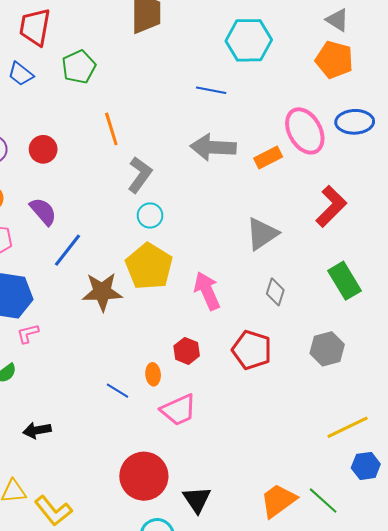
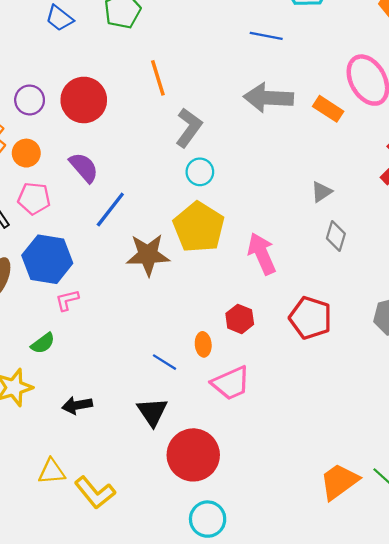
red circle: (43, 149) -> (84, 100), size x1.5
orange rectangle: (268, 157) -> (328, 109), turned 60
gray triangle: (262, 234) -> (322, 192), size x0.6
gray diamond: (275, 292) -> (336, 236), moved
black triangle: (197, 500) -> (152, 412), moved

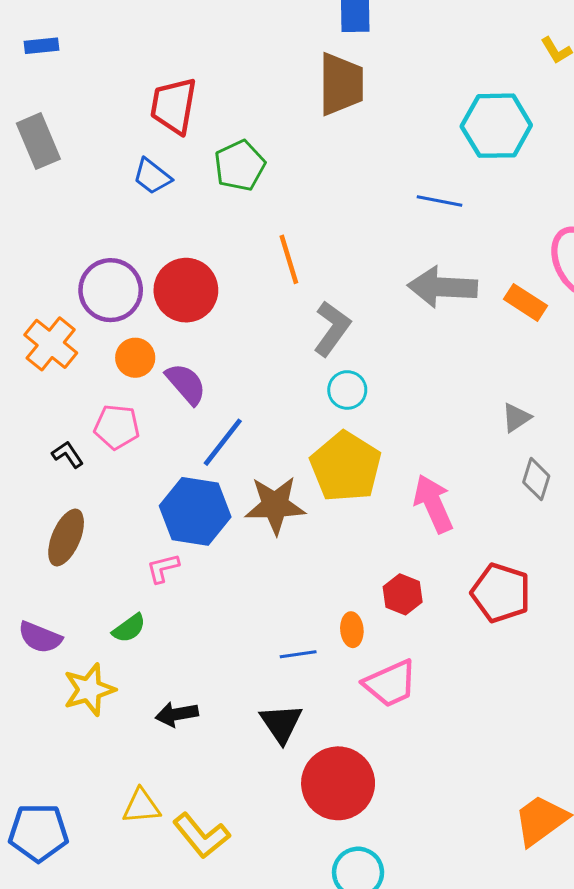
purple circle: (30, 100) -> (111, 290), size x1.5
orange circle: (26, 153) -> (135, 358), moved
blue hexagon: (47, 259) -> (195, 511), moved
blue line: (164, 362) -> (298, 654), turned -40

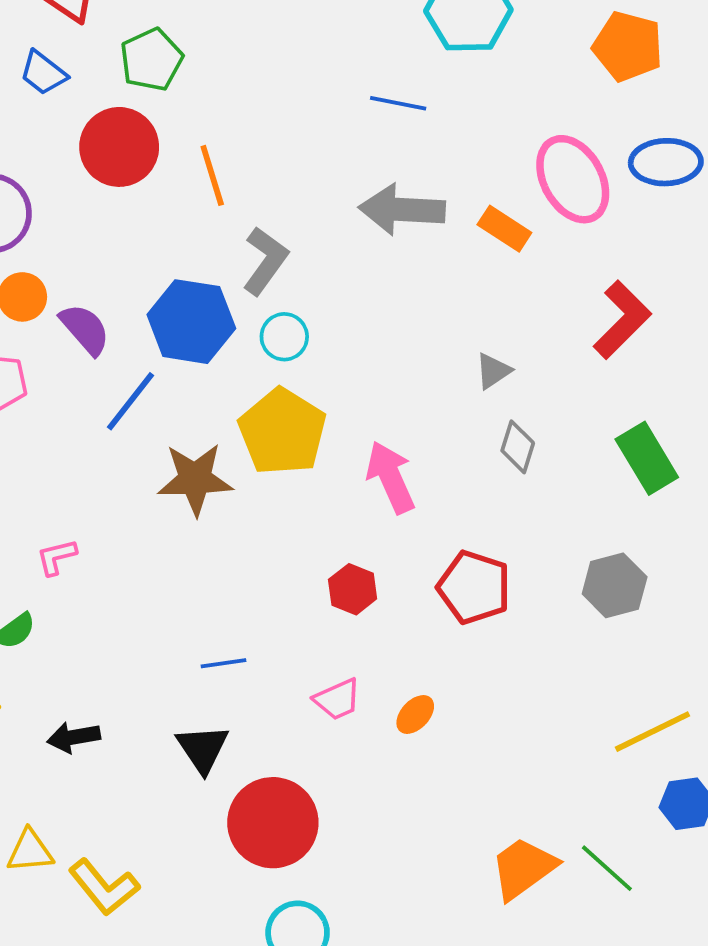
red circle: (186, 290) -> (119, 147), moved
blue hexagon: (195, 511) -> (191, 322), moved
orange ellipse: (352, 630) -> (415, 714), moved, turned 48
pink trapezoid: (390, 683) -> (337, 699), size x0.7

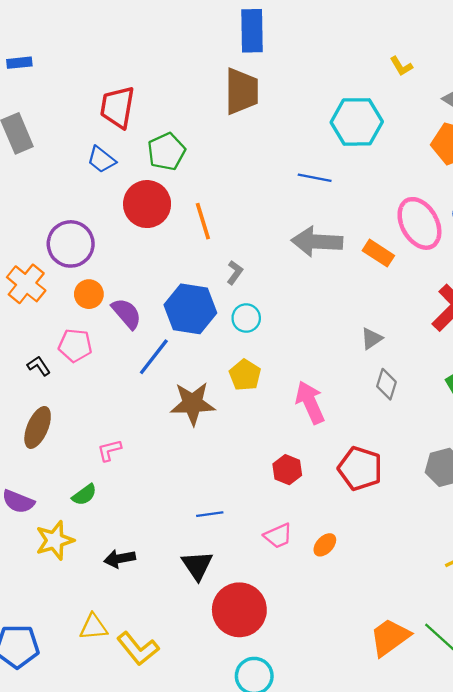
gray L-shape: (265, 261) -> (235, 272), size x0.6
yellow pentagon: (282, 432) -> (245, 375), size x0.6

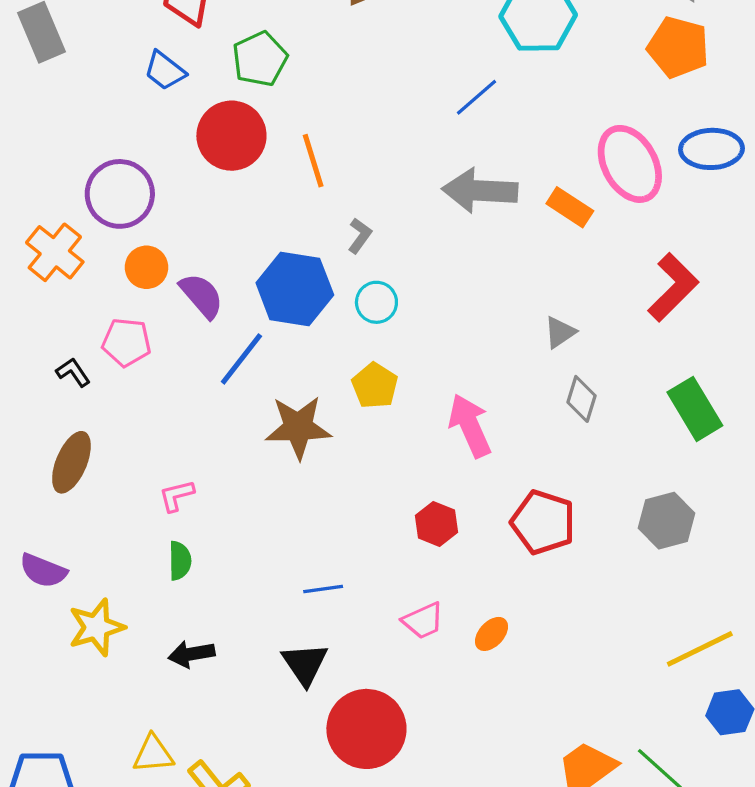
blue line: (315, 178) -> (476, 97), turned -52
green semicircle: (84, 495) -> (180, 561), moved, turned -55

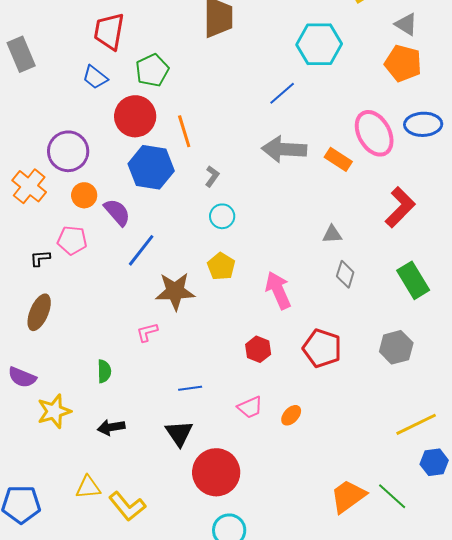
blue hexagon: (295, 289) -> (151, 167), moved
gray triangle: (560, 332) -> (332, 234), turned 30
black L-shape: (73, 372) -> (40, 258), turned -60
pink L-shape: (176, 496) -> (147, 332), moved

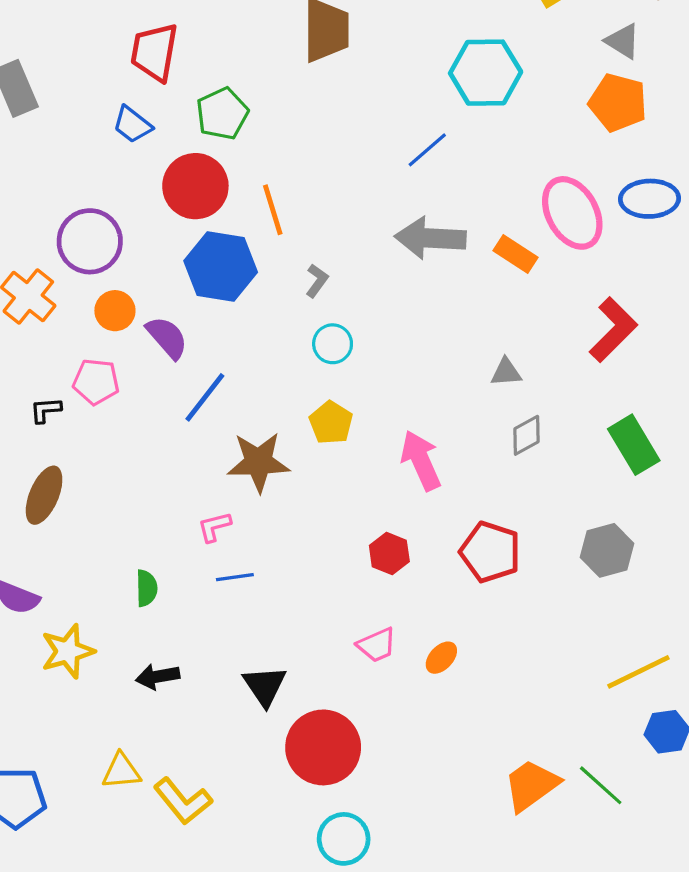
gray diamond: (345, 274) -> (527, 435), turned 44
blue line: (190, 388) -> (235, 577), moved

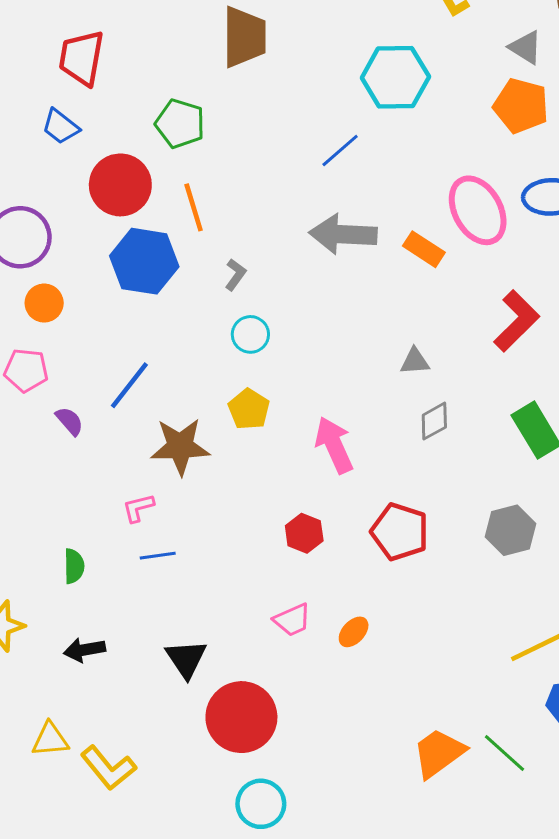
green pentagon: (222, 114) -> (180, 124), moved, turned -30
purple semicircle: (167, 337) -> (70, 421), moved, size x0.7

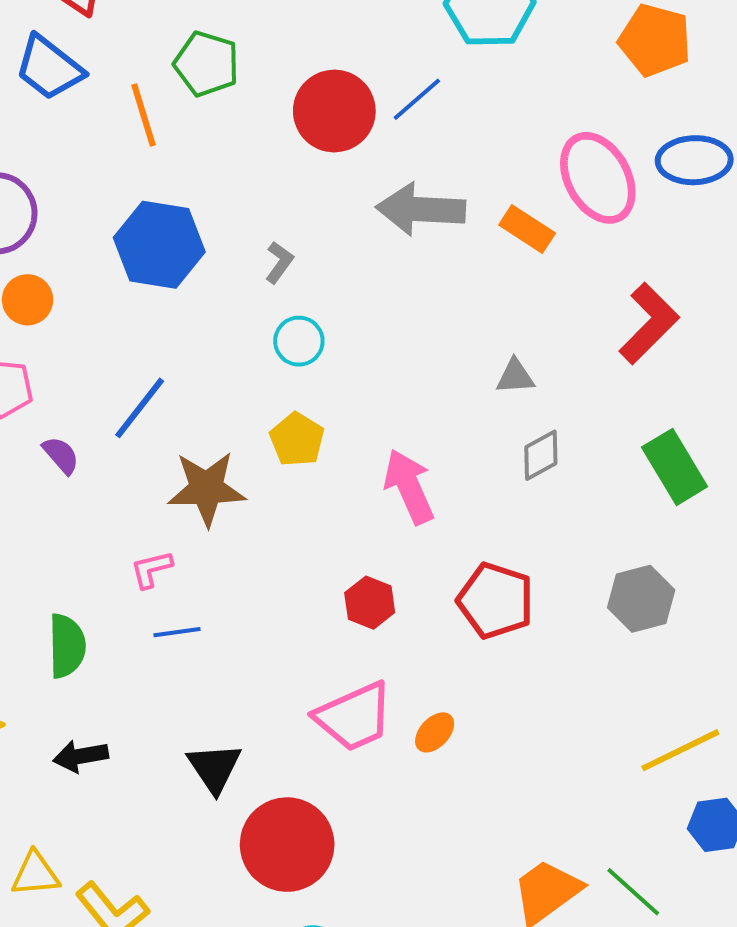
blue trapezoid: (61, 127) -> (49, 68), size x1.4
red circle: (120, 185) -> (334, 111), moved
orange line: (194, 207) -> (144, 115), moved
green semicircle: (74, 566) -> (67, 646), size x1.4
pink trapezoid: (292, 620) -> (354, 717), size x1.6

